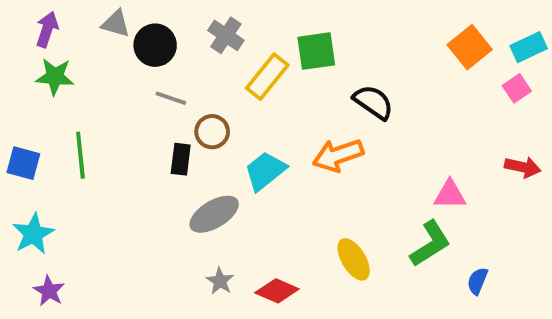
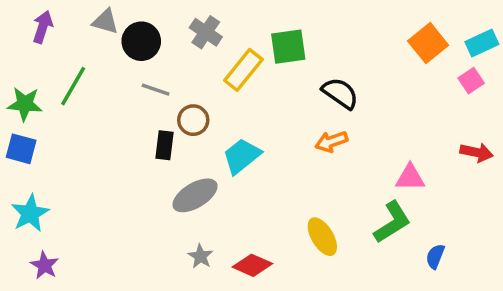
green star: (55, 77) -> (25, 104), moved
green line: (80, 155) -> (73, 86), moved, turned 36
orange arrow: (338, 155) -> (331, 142), moved, size x0.7

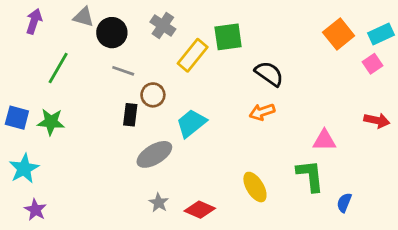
green star: (25, 104) -> (51, 122), moved
green L-shape: (392, 222) -> (310, 176), turned -64

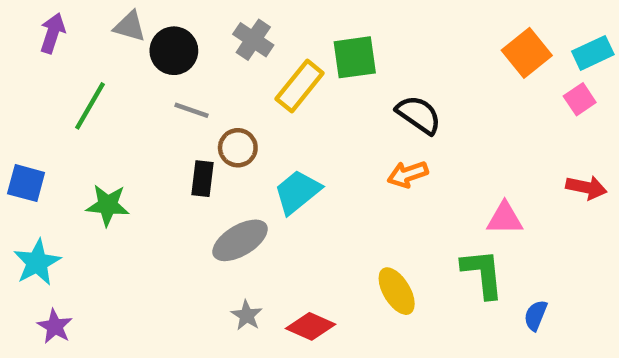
green star: (51, 122) -> (108, 205), moved

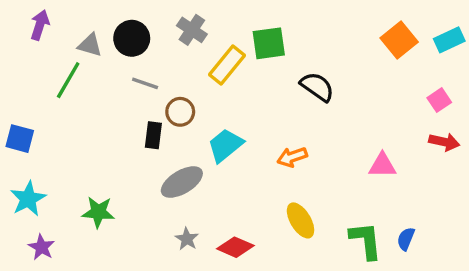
gray triangle: (130, 26) -> (90, 45), moved
pink square: (580, 99) -> (439, 100), moved
orange arrow: (408, 174) -> (292, 157), moved
green star: (108, 205) -> (98, 212), moved
green L-shape: (483, 273) -> (366, 241), moved

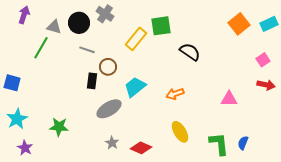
gray cross: (192, 30) -> (105, 14), moved

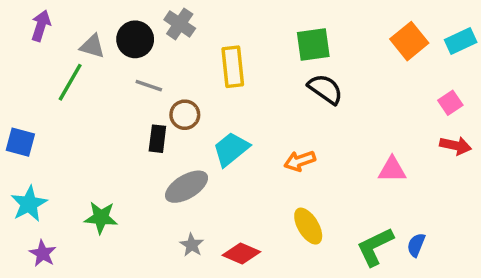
green square: (161, 26) -> (313, 44), moved
yellow rectangle: (136, 39) -> (233, 67), turned -45
green L-shape: (219, 144) -> (375, 247), turned -110

